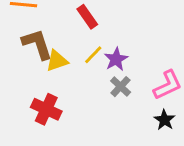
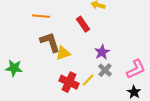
yellow line: (93, 55) -> (88, 80), moved
red cross: (46, 109) -> (69, 82), moved

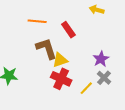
red rectangle: (83, 24) -> (68, 30), moved
red cross: (69, 82) -> (61, 79), moved

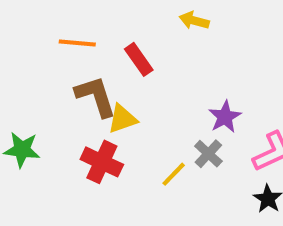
purple star: (101, 59) -> (225, 117), moved
red cross: (61, 79) -> (102, 162), moved

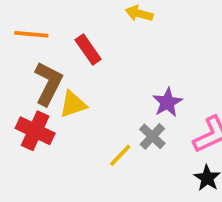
brown L-shape: (96, 96) -> (48, 83), turned 45
red cross: (102, 162) -> (35, 131), moved

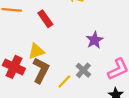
brown L-shape: (48, 83) -> (41, 70), moved
purple star: (167, 102) -> (95, 40), moved

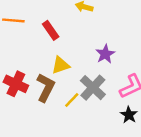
yellow triangle: (36, 51) -> (61, 65), moved
gray cross: (83, 70) -> (93, 88), size x1.5

